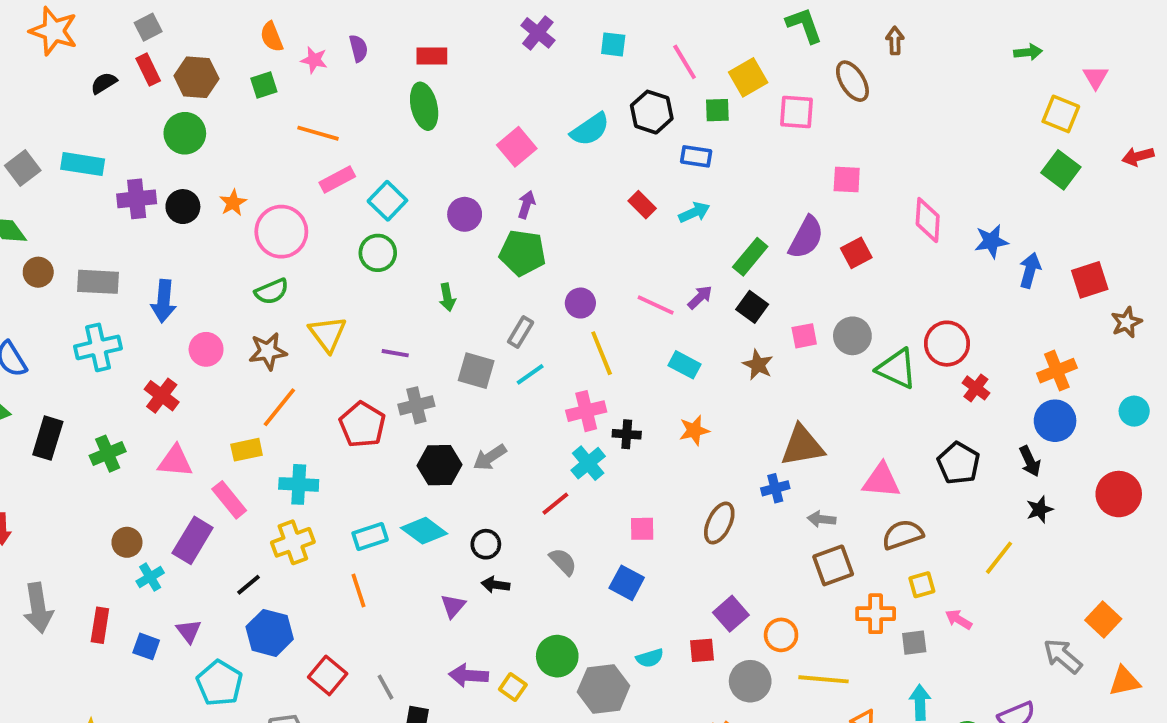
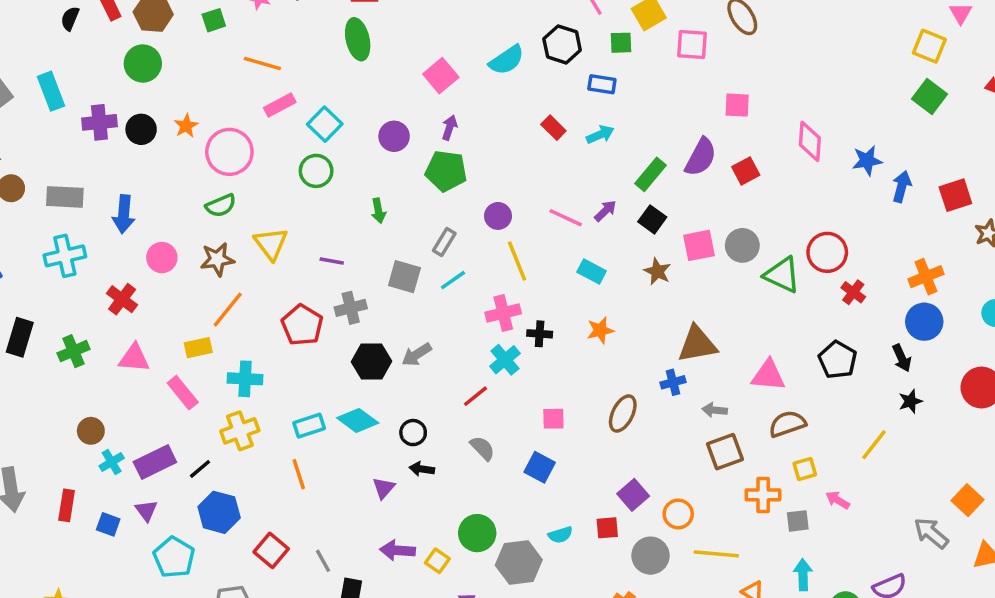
black semicircle: (104, 83) -> (70, 18), turned -35
cyan rectangle: (83, 164) -> (51, 91), turned 60
pink square: (804, 336) -> (699, 245), size x1.4
purple rectangle: (193, 540) -> (155, 462), moved, turned 33

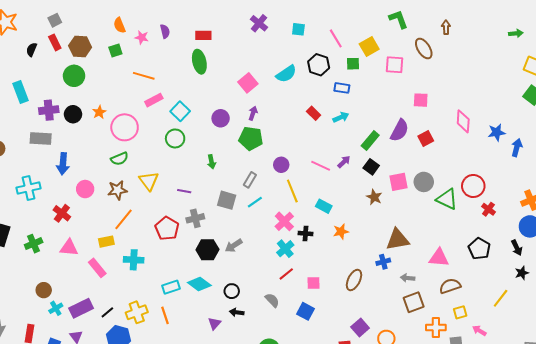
gray rectangle: (65, 197) -> (41, 138), moved
cyan rectangle: (592, 271) -> (324, 206), moved
pink cross: (503, 313) -> (284, 221), turned -30
red line: (475, 396) -> (286, 274), moved
yellow cross: (240, 431) -> (137, 312), moved

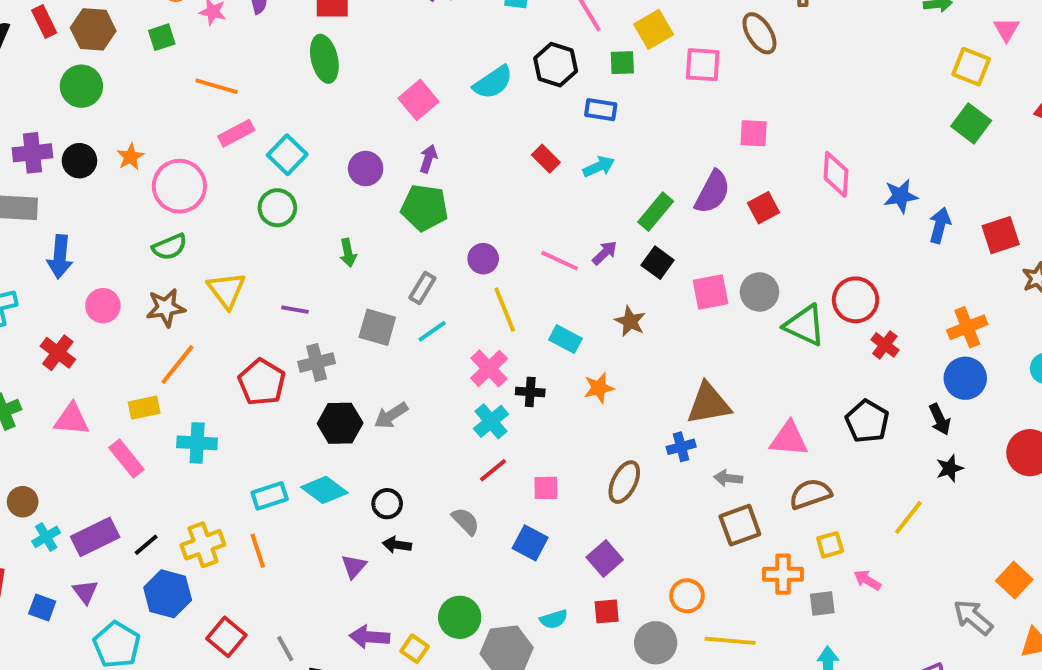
brown star: (374, 197) -> (630, 321), moved
purple square: (360, 328) -> (605, 559), moved

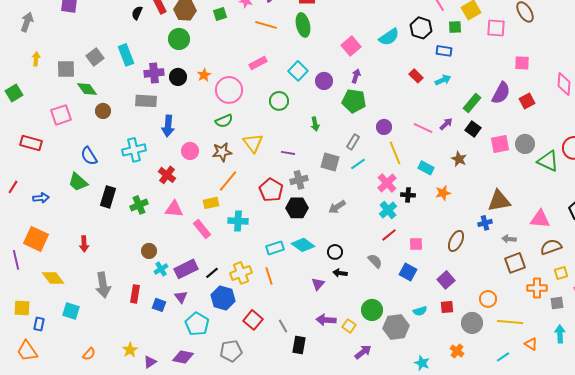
orange line: (217, 86) -> (266, 25), moved
cyan square: (287, 155) -> (298, 71), moved
black hexagon: (340, 423) -> (297, 208), moved

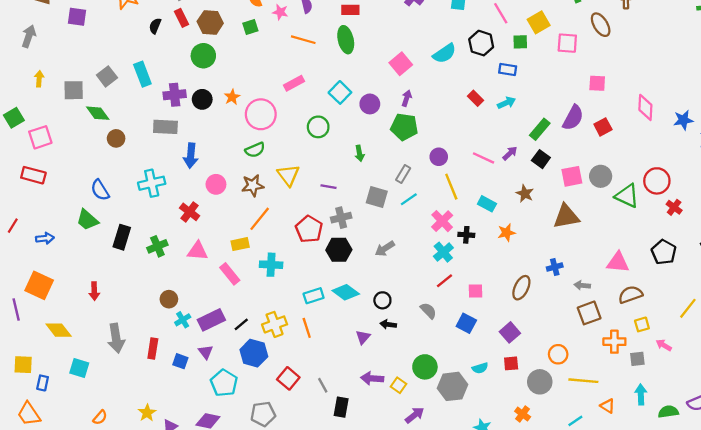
pink square: (61, 115) -> (40, 137), moved
brown triangle: (499, 201) -> (566, 216), moved

